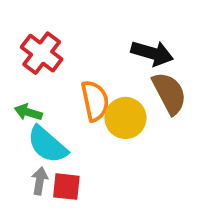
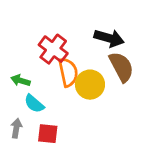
red cross: (42, 53) -> (53, 49), moved
cyan semicircle: (47, 145) -> (34, 104), size x0.7
gray arrow: (40, 181) -> (16, 128), moved

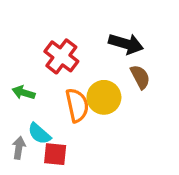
brown semicircle: (121, 67) -> (140, 77), size x0.7
orange semicircle: (68, 72) -> (77, 105), moved
cyan semicircle: (34, 104) -> (39, 134), moved

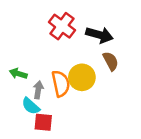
red cross: (61, 56) -> (62, 26), moved
gray arrow: (19, 148) -> (38, 90), moved

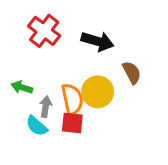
red cross: (62, 26) -> (44, 31), moved
black arrow: (99, 35) -> (98, 41), moved
red square: (43, 122) -> (72, 123), moved

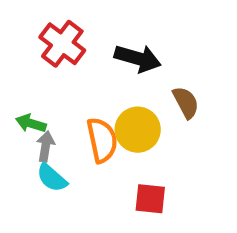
gray arrow: (46, 107) -> (46, 146), moved
red square: (72, 123) -> (150, 199), moved

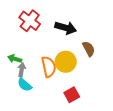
red square: (150, 199) -> (72, 95), turned -35

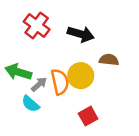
brown semicircle: (89, 49) -> (109, 60), turned -56
green arrow: (15, 59) -> (18, 72), size x1.5
gray arrow: (22, 70) -> (39, 84), moved, turned 40

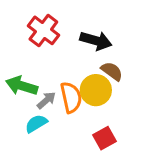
brown semicircle: (109, 60) -> (112, 71), moved, turned 30
cyan semicircle: (30, 104) -> (36, 124), turned 108

